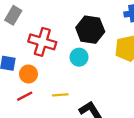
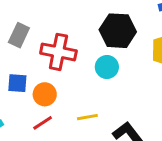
gray rectangle: (13, 15) -> (19, 35), moved

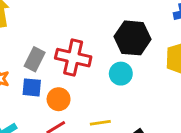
gray rectangle: (19, 35) -> (35, 59), moved

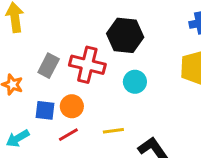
black hexagon: (133, 38) -> (125, 35), moved
blue square: (32, 87) -> (45, 110), moved

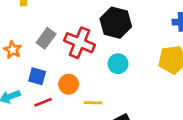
orange circle: (72, 106) -> (69, 84), moved
red line: (68, 135) -> (43, 102), moved

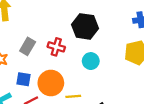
red cross: (80, 43) -> (56, 47), size x0.7
orange circle: (69, 84) -> (51, 83), size x1.5

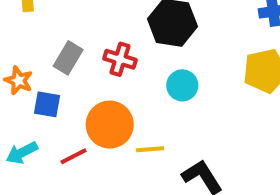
blue square: (23, 79) -> (47, 104), moved

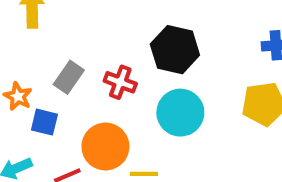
cyan circle: (182, 85) -> (180, 113), size x1.5

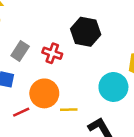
cyan circle: (180, 113) -> (113, 87), moved

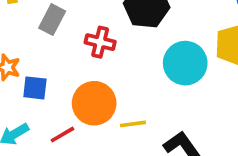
gray rectangle: (20, 51) -> (52, 20), moved
cyan circle: (113, 87) -> (185, 63), moved

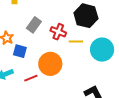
gray rectangle: (52, 20) -> (34, 25), moved
yellow line: (133, 124) -> (76, 41), moved

